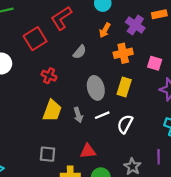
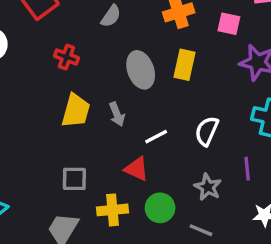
white line: (102, 115) -> (156, 137), moved
white semicircle: (125, 124) -> (207, 131), moved
red triangle: (88, 151) -> (137, 169), turned 35

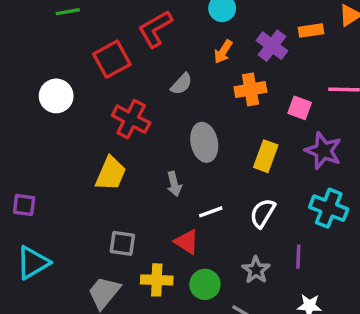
red cross: (66, 57) -> (131, 119), size x1.5
yellow rectangle: (184, 65) -> (266, 156), moved
yellow trapezoid: (76, 111) -> (111, 173), moved

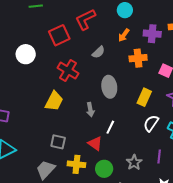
purple cross: (272, 46) -> (152, 34), turned -36
white line: (211, 212) -> (110, 127), turned -48
white semicircle: (263, 213) -> (151, 123), moved

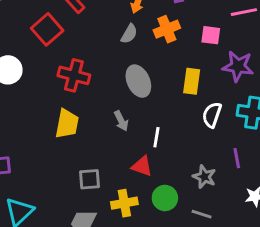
gray semicircle: (98, 52) -> (129, 34), moved

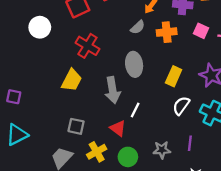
pink square: (211, 35) -> (201, 31), moved
gray arrow: (121, 121) -> (113, 90), size x1.6
gray star: (204, 177) -> (162, 150), turned 30
yellow cross: (124, 203) -> (97, 152), turned -36

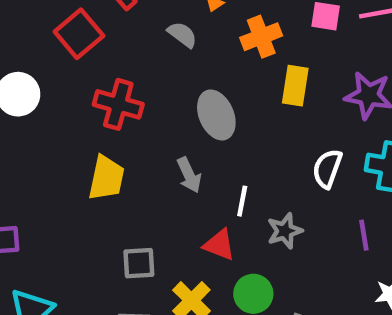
gray semicircle: (138, 27) -> (182, 35), moved, turned -84
yellow rectangle: (174, 76) -> (295, 86), moved
gray arrow: (113, 90) -> (189, 175), size x0.7
gray star: (162, 150) -> (285, 231), moved

